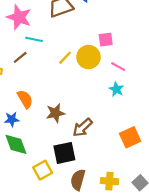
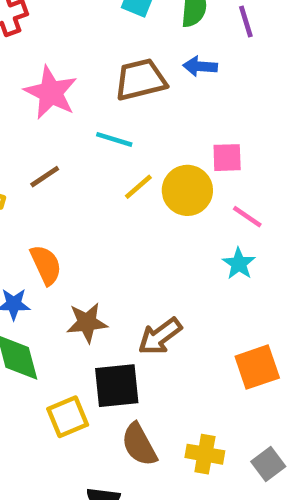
cyan line: (34, 39) -> (114, 139), moved
brown star: (55, 113) -> (87, 323), moved
brown semicircle: (78, 180) -> (139, 445), turned -50

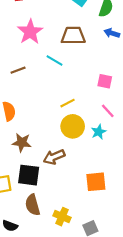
blue arrow: (200, 66) -> (112, 33), moved
yellow line: (138, 187) -> (68, 103), moved
yellow circle: (187, 190) -> (73, 126), moved

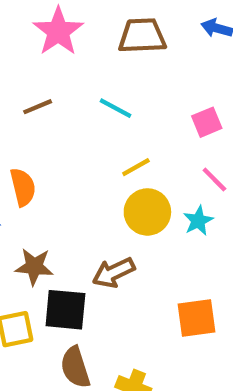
cyan line: (54, 61) -> (115, 108), moved
pink square: (105, 81) -> (207, 122), turned -32
brown star: (22, 143) -> (34, 267), moved

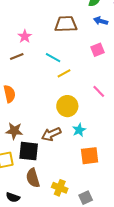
pink star: (58, 31) -> (25, 36), moved, size x0.6
pink square: (207, 122) -> (98, 50), moved
yellow line: (136, 167) -> (64, 73), moved
cyan star: (198, 221) -> (79, 130), moved

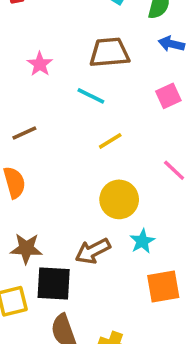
pink star: (25, 36) -> (40, 64), moved
brown line: (17, 56) -> (24, 133), moved
cyan line: (53, 58) -> (91, 96), moved

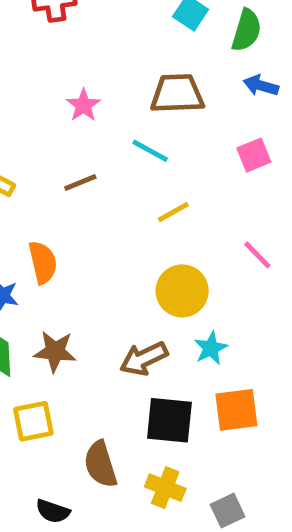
brown line: (24, 133) -> (80, 182), moved
black square: (54, 283) -> (169, 420), moved

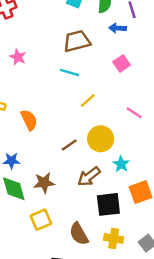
pink star: (83, 105) -> (18, 57), moved
brown line: (80, 182) -> (69, 145), moved
orange semicircle: (43, 262) -> (29, 120), moved

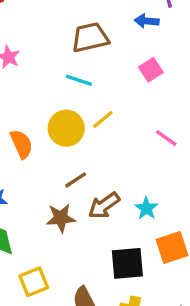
yellow circle: (101, 139) -> (66, 128), moved
brown arrow: (89, 177) -> (104, 205), moved
brown star: (44, 183) -> (61, 218), moved

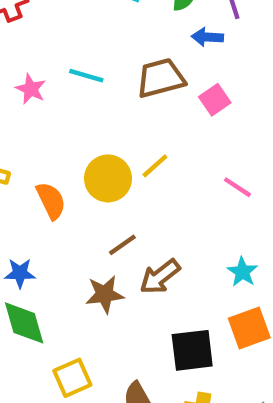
brown trapezoid: (90, 37) -> (161, 78), moved
cyan line: (79, 80) -> (86, 76), moved
cyan star: (146, 208) -> (242, 272), moved

